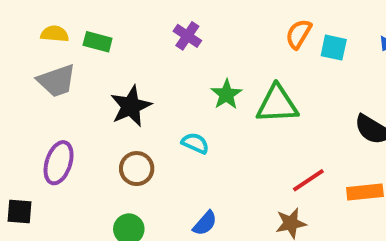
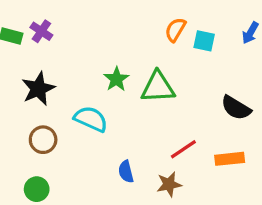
purple cross: (187, 36) -> (41, 31), moved
cyan semicircle: (195, 143) -> (91, 119), size x1.5
blue semicircle: (205, 223) -> (126, 172), moved, turned 125

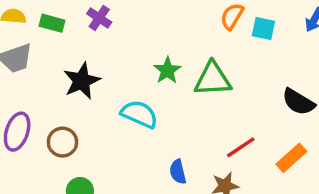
purple cross: (41, 31) -> (99, 18), moved
brown circle: (43, 140) -> (62, 142), moved
orange rectangle: (230, 159) -> (291, 158), turned -36

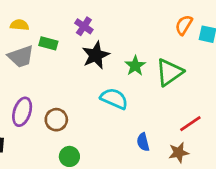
green rectangle: (52, 23) -> (48, 43), moved
green triangle: (213, 79) -> (169, 72), turned -32
black star: (82, 81) -> (96, 55), moved

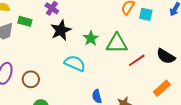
green triangle: (169, 72) -> (117, 43), turned 35
red line: (190, 124) -> (137, 60), moved

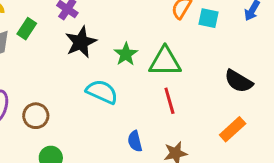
green rectangle: (25, 21) -> (27, 29), turned -72
red line: (137, 60) -> (169, 101), moved, turned -72

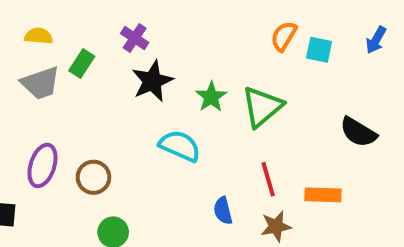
green triangle: (165, 62) -> (262, 107), turned -40
red line: (169, 101) -> (268, 179), moved
orange rectangle: (233, 129) -> (323, 195), moved, turned 44

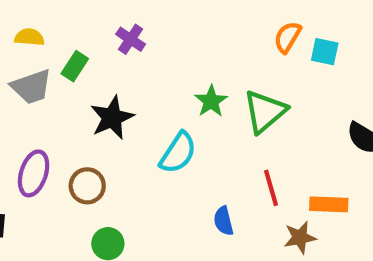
black star: (152, 81) -> (112, 118), moved
cyan semicircle: (180, 146) -> (178, 153), turned 99
brown star: (276, 226) -> (300, 237), moved

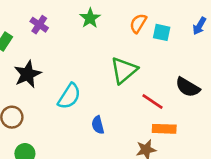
green star: (211, 101) -> (90, 18), moved
red line: (271, 188) -> (153, 101), moved, turned -40
blue semicircle: (224, 221) -> (98, 125), moved

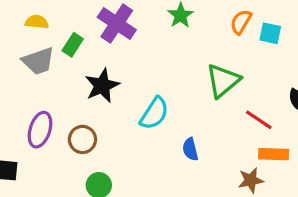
purple cross: (39, 25) -> (117, 24), size x1.6

